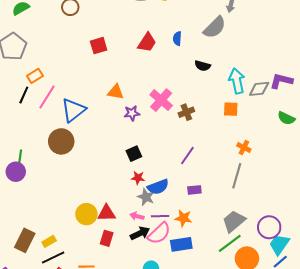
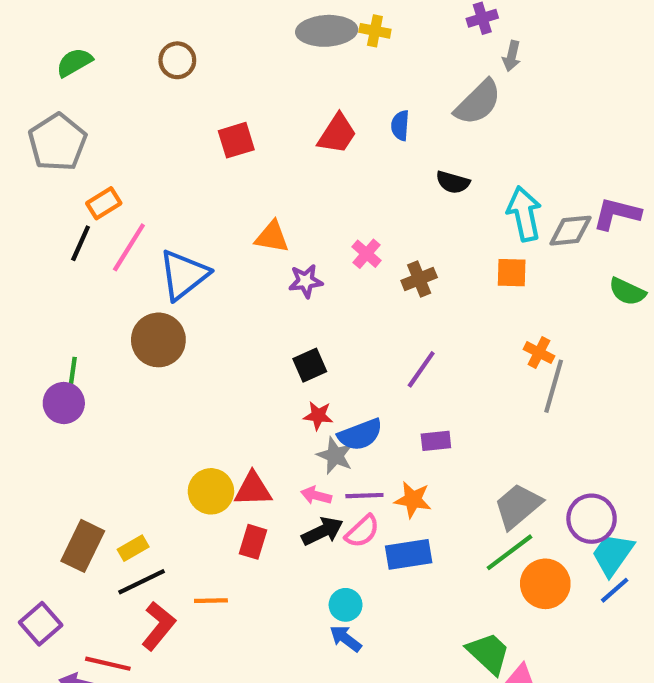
pink cross: (161, 100) -> (367, 254), size x0.6
gray line: (237, 176) -> (554, 386), moved
pink semicircle: (159, 233) -> (362, 531), size x0.7

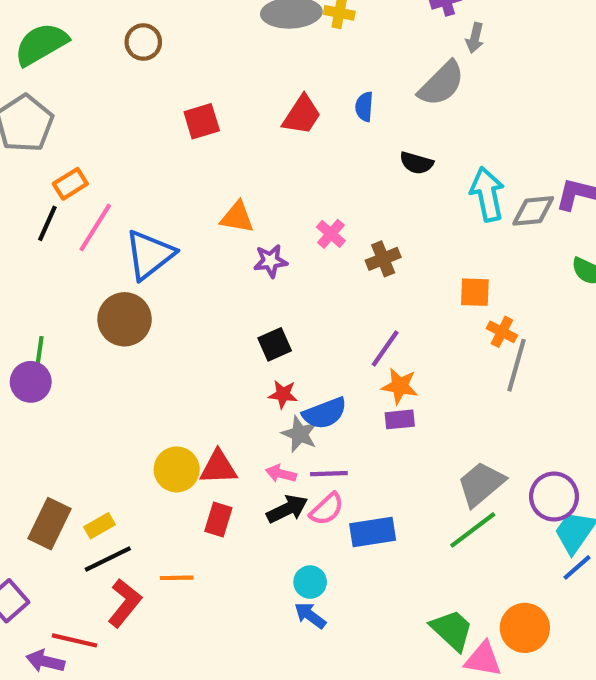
green semicircle: (74, 62) -> (41, 44), size x1.5
orange square: (512, 273) -> (475, 292), moved
orange star: (413, 500) -> (400, 386), moved
orange circle: (545, 584) -> (525, 628), moved

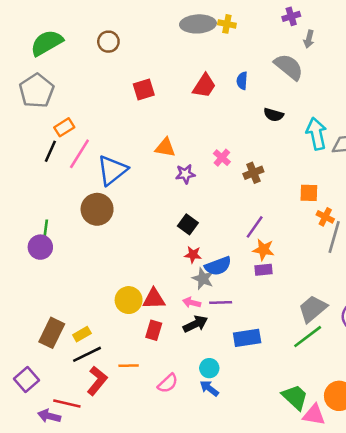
gray semicircle: (441, 84) -> (289, 67), turned -96
black square: (275, 344) -> (188, 224), turned -30
pink semicircle: (327, 509) -> (168, 383), moved

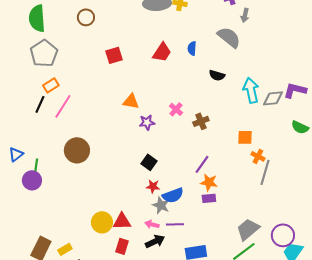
green semicircle: (47, 43) -> (37, 18), turned -64
gray pentagon: (37, 91) -> (44, 53), moved
blue triangle: (112, 170) -> (16, 154), moved, size x0.6

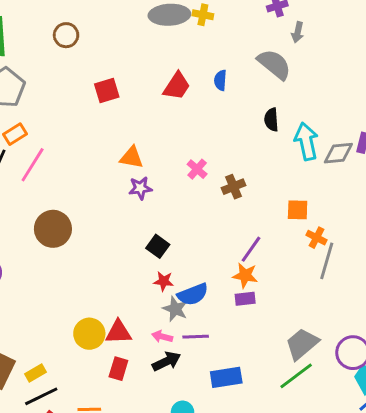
black semicircle: (217, 75) -> (271, 120), moved, turned 70
purple star: (147, 122) -> (140, 188), moved
purple line: (202, 164) -> (251, 249), moved

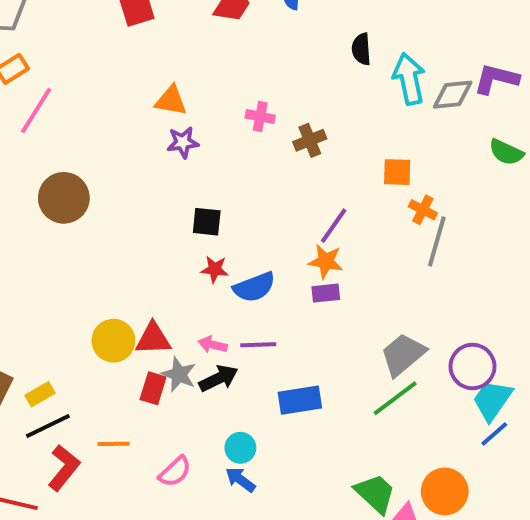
pink cross: (197, 169) -> (260, 117), turned -30
black square: (158, 246) -> (207, 222), turned -30
gray star: (175, 309) -> (179, 374), moved

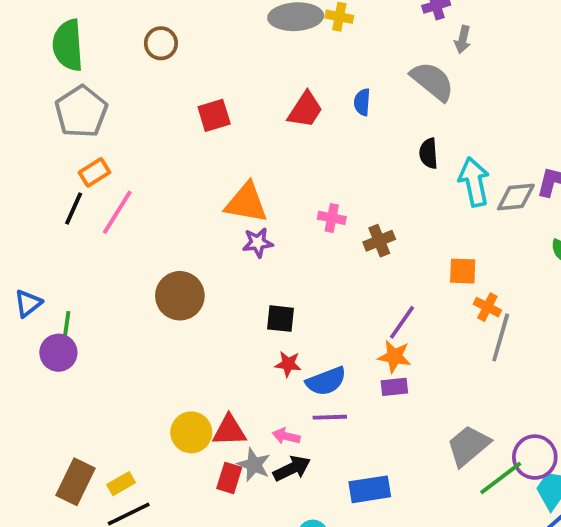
orange triangle: (171, 101) -> (246, 203), size x1.4
brown circle: (64, 198) -> (180, 296), moved
purple line: (258, 345) -> (330, 417), moved
green line: (395, 398) -> (501, 478), moved

